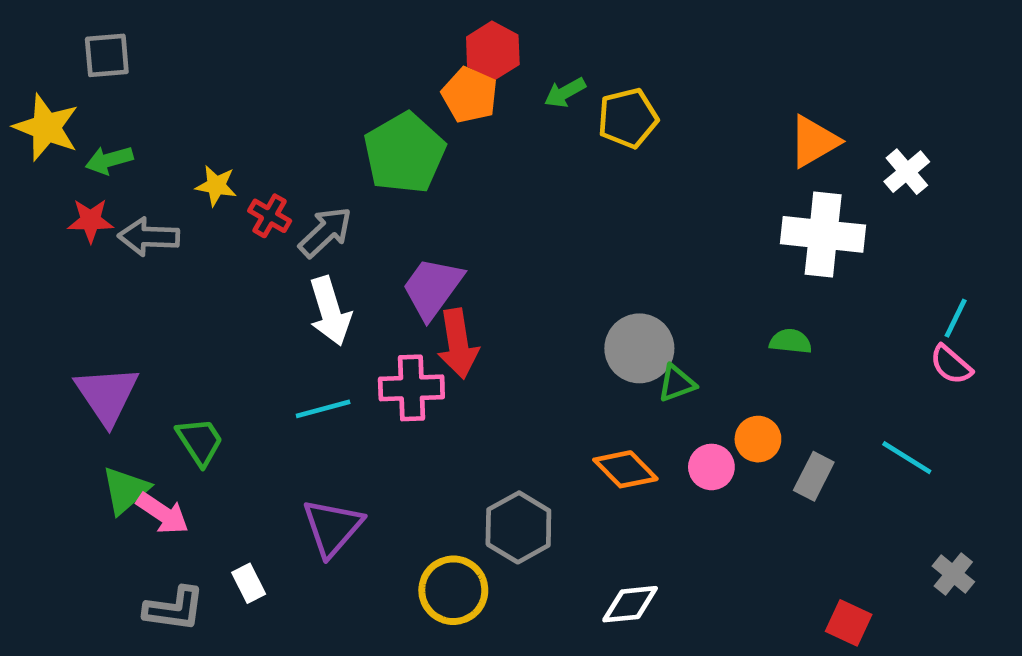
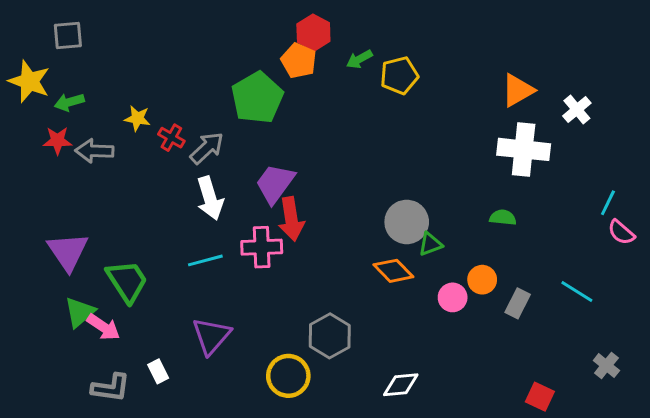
pink semicircle: (951, 365) -> (621, 232), moved
green trapezoid: (200, 441) -> (127, 281), size x1.4
orange diamond: (625, 469) -> (393, 271), moved

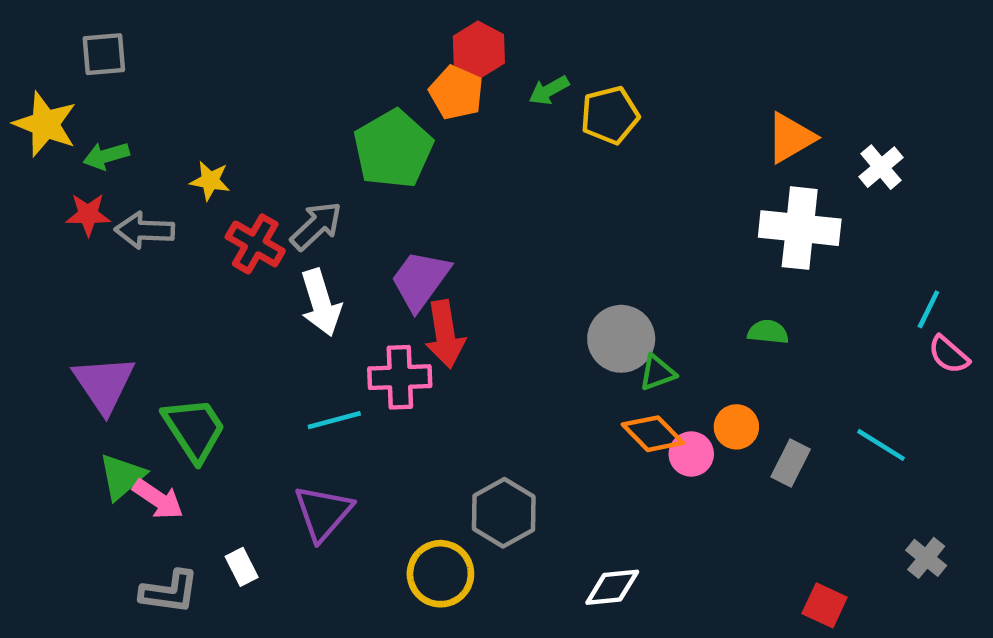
red cross: (171, 138) -> (255, 244), moved, size x1.4
cyan line: (205, 260) -> (334, 420), moved
orange diamond: (393, 271) -> (653, 434), moved

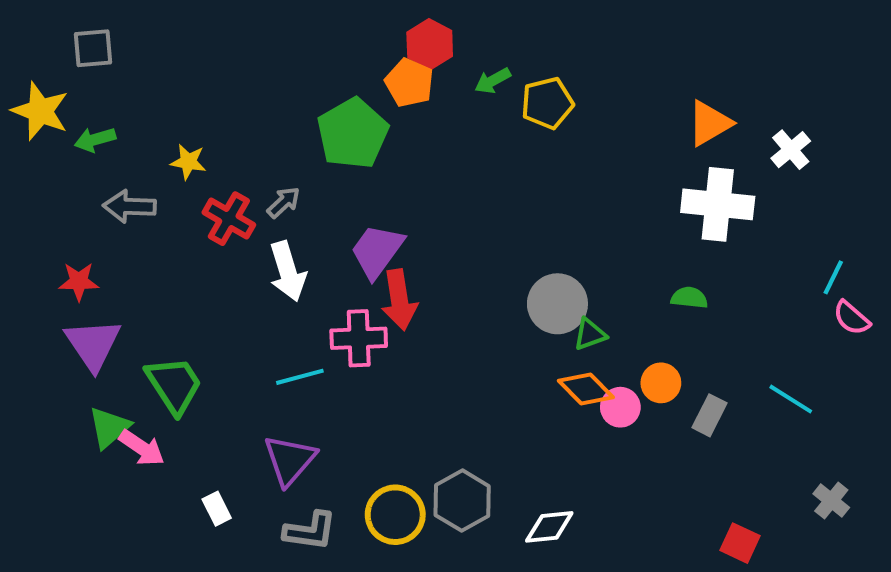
red star: (88, 215) -> (79, 281), moved
gray arrow: (316, 226) -> (284, 202), size x0.7
gray hexagon: (504, 513) -> (462, 501), moved
gray L-shape: (169, 592) -> (310, 531), moved

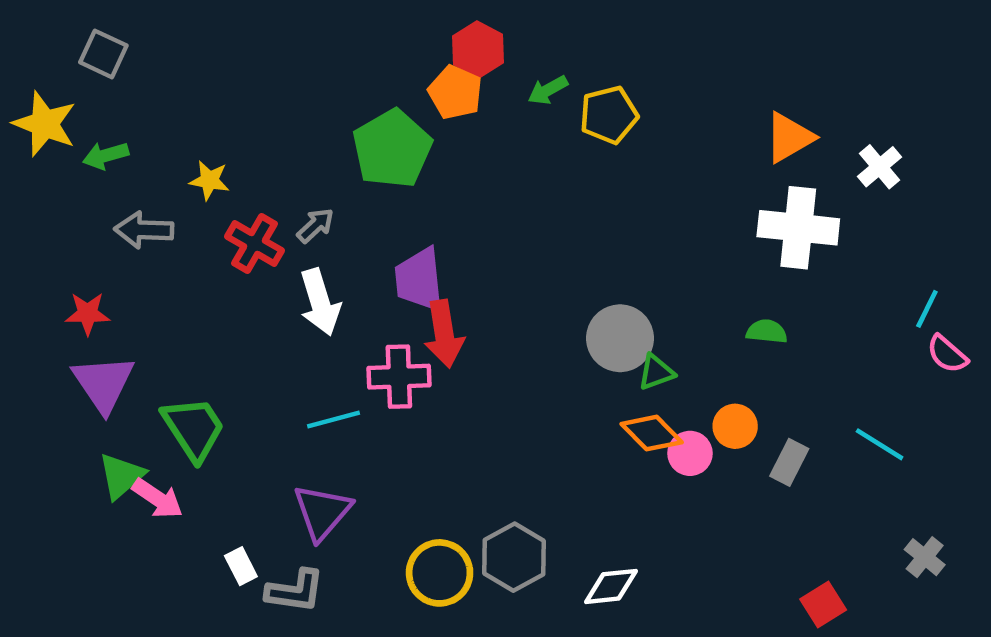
gray square: (93, 48) -> (103, 54), turned 30
purple trapezoid: (377, 251) -> (419, 280), turned -42
gray L-shape: (310, 531) -> (295, 591), moved
red square: (740, 543) -> (823, 605), turned 33

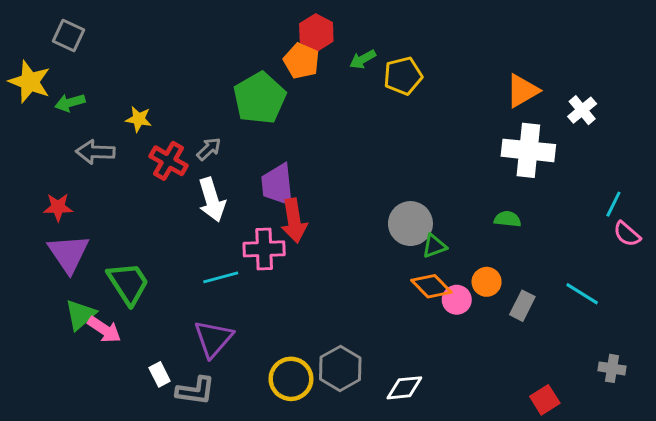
gray cross: (925, 557) -> (612, 368), turned -30

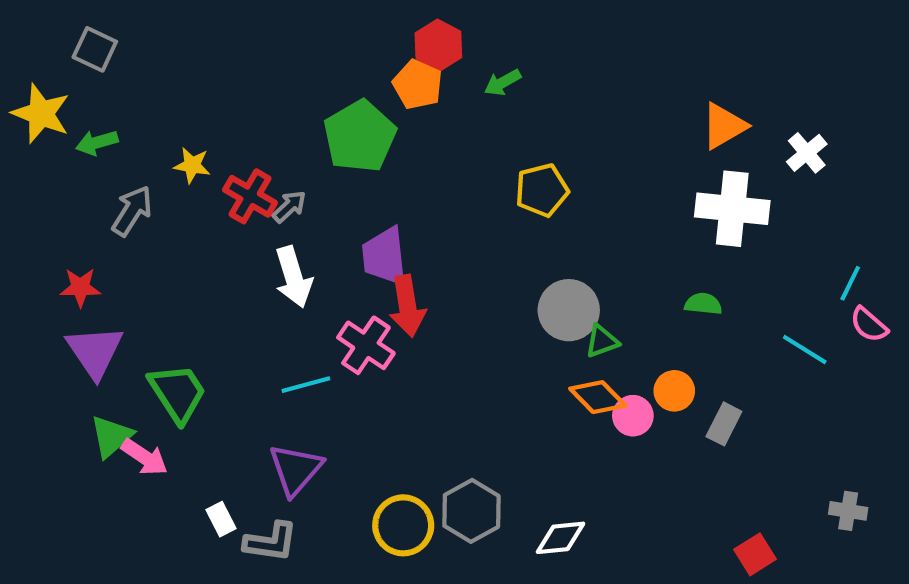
yellow pentagon: (403, 76) -> (542, 190), moved
gray arrow: (95, 152) -> (132, 211), turned 120
red cross: (169, 161) -> (250, 196), moved
pink cross: (264, 249) -> (366, 345), turned 36
cyan line: (582, 294) -> (805, 349), moved

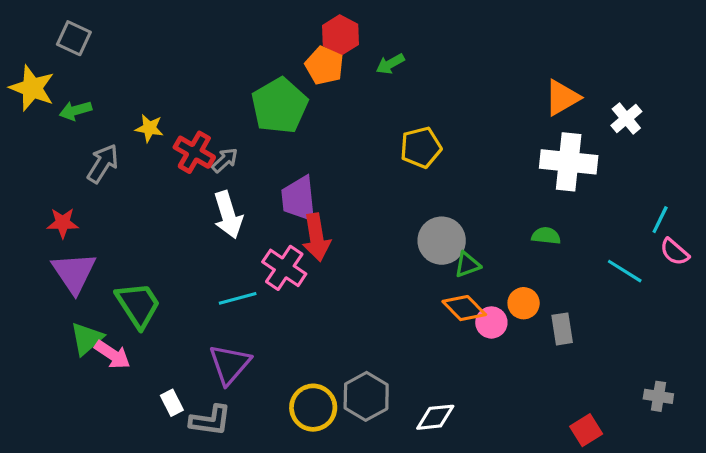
gray rectangle: (724, 424) -> (562, 329), turned -36

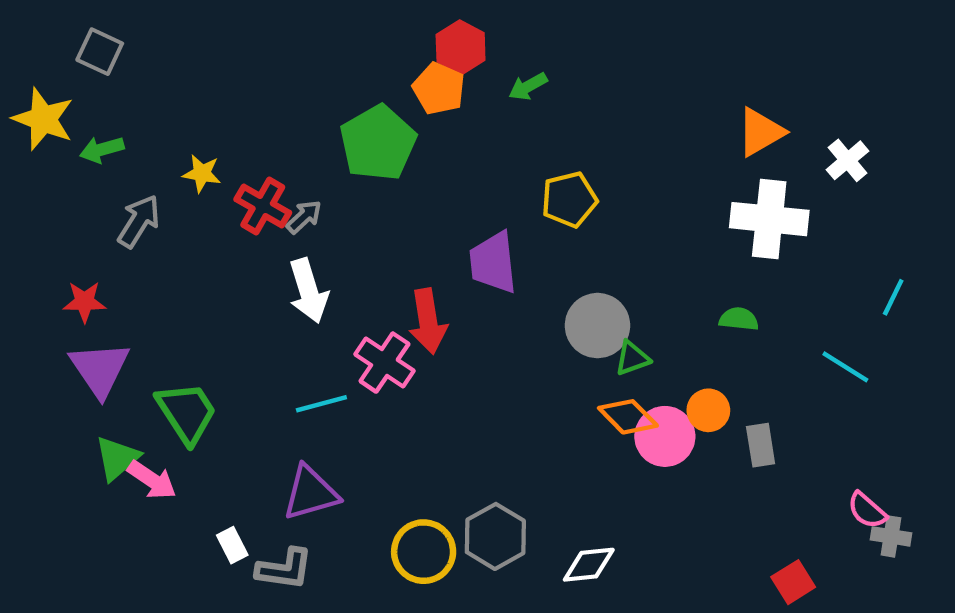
purple trapezoid: (299, 199) -> (493, 263), moved
pink semicircle: (675, 252) -> (867, 510), moved
pink circle: (491, 322) -> (665, 436), size x1.4
purple triangle: (230, 364) -> (311, 493), turned 33

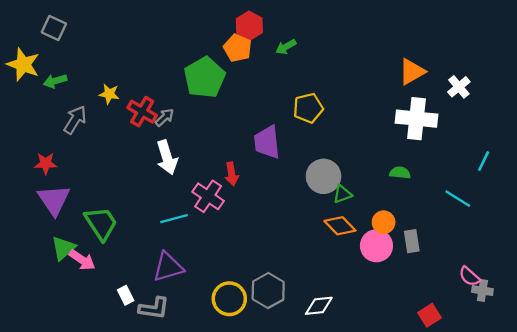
red arrow: (428, 321) -> (232, 174), size x0.7
pink circle: (665, 436) -> (376, 246), moved

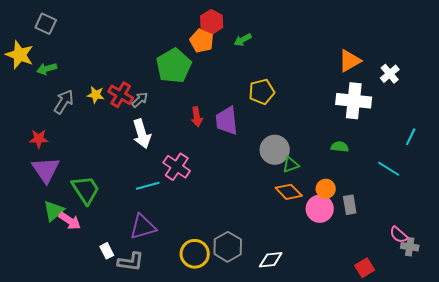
yellow star: (109, 94) -> (96, 95), moved
red arrow: (232, 174) -> (197, 117), moved

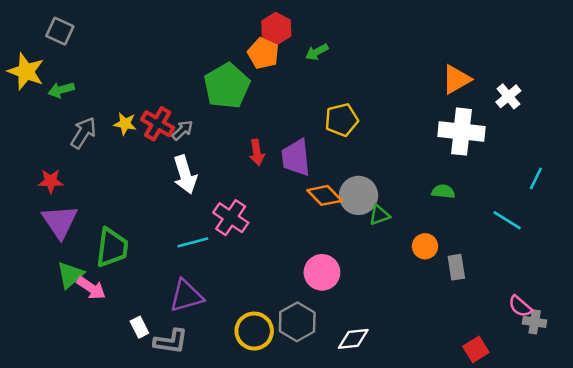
green trapezoid: (86, 190) -> (112, 248), turned 40
orange diamond: (289, 192) -> (325, 195), moved
pink circle: (320, 209) -> (322, 272), moved

